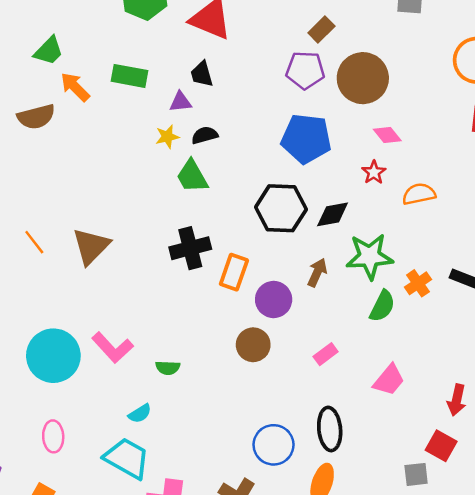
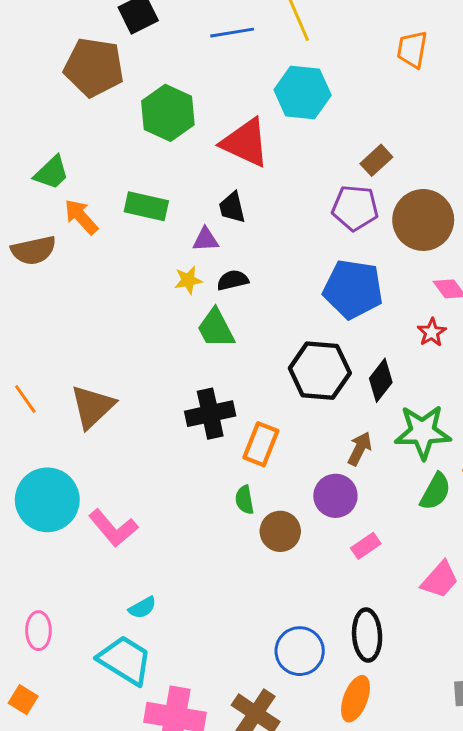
black diamond: (333, 214) -> (381, 380), turned -44
purple circle: (274, 299) -> (335, 496), moved
cyan circle: (53, 356) -> (47, 500), moved
green semicircle: (168, 368) -> (244, 500), moved, turned 75

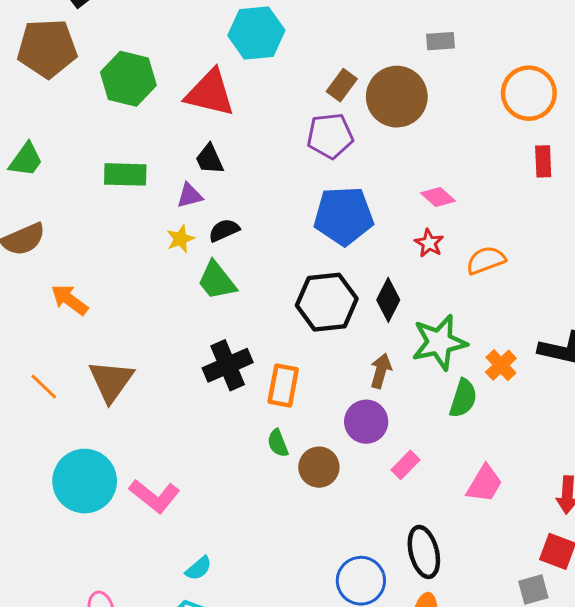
orange arrow: (81, 217) -> (69, 300), moved
brown circle: (423, 220) -> (397, 97), moved

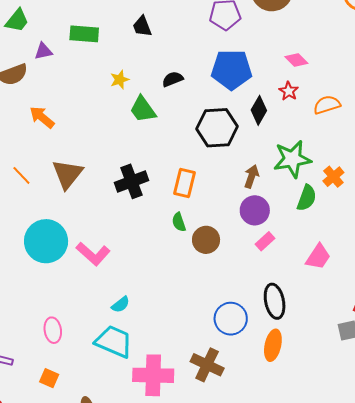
purple triangle: (190, 196) -> (43, 51), moved
black semicircle: (224, 230) -> (173, 79), moved
black diamond: (388, 300) -> (259, 110), moved
black cross: (228, 365) -> (131, 181), moved
purple circle: (366, 422) -> (255, 210), moved

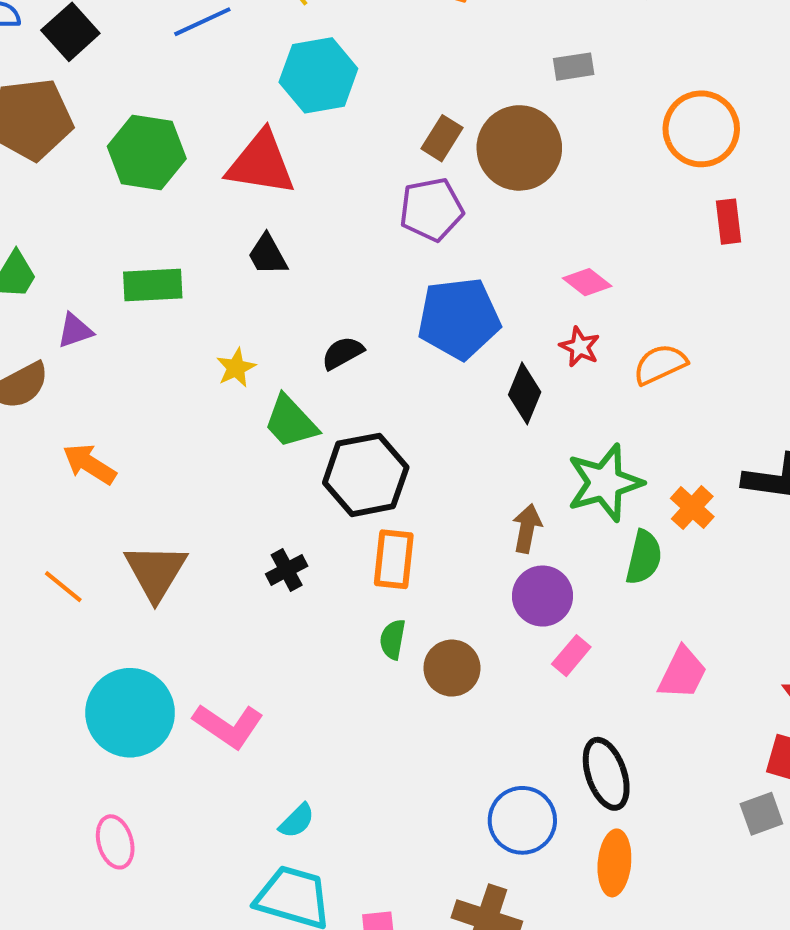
black hexagon: (217, 128) -> (366, 475), moved
black cross: (131, 181) -> (287, 570), size x0.6
green semicircle: (179, 222) -> (393, 639), turned 36
pink ellipse: (53, 330) -> (115, 842), moved

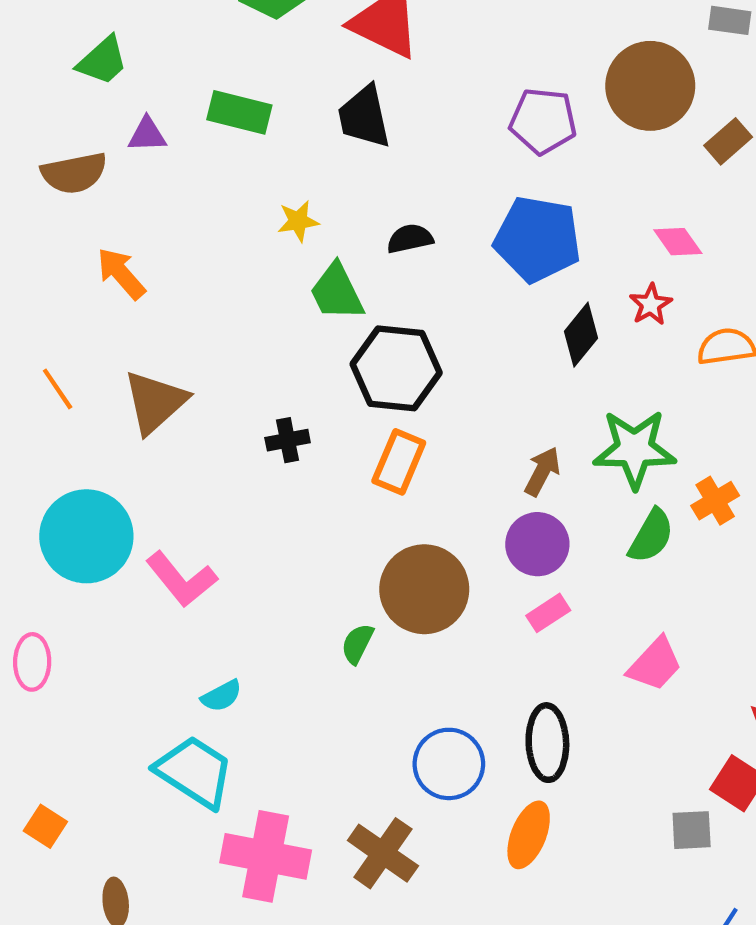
brown rectangle: (442, 138) -> (728, 141), moved
black trapezoid: (267, 255) -> (364, 117), size x1.4
green semicircle: (393, 639) -> (357, 644), moved
brown circle: (452, 668) -> (424, 589), size x1.5

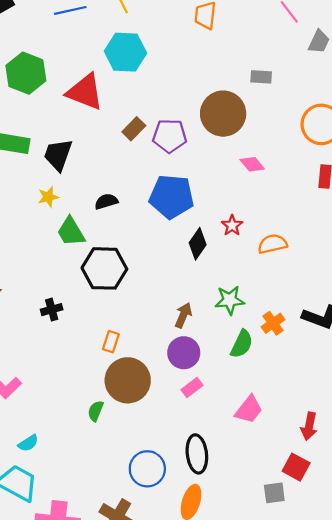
black trapezoid: (364, 117) -> (58, 155), moved, turned 36
brown rectangle: (728, 141) -> (134, 129), moved
pink diamond: (678, 242) -> (252, 164), moved
green star: (634, 449) -> (230, 300), size x0.7
orange rectangle: (399, 462) -> (111, 342), moved, size x0.7

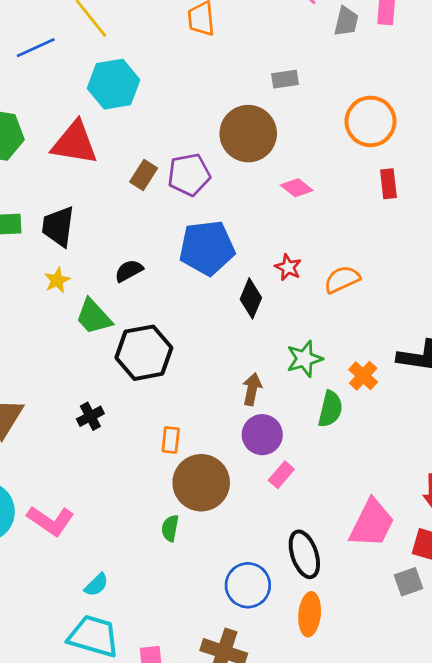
pink trapezoid: (249, 409) -> (372, 523), moved, size x1.4

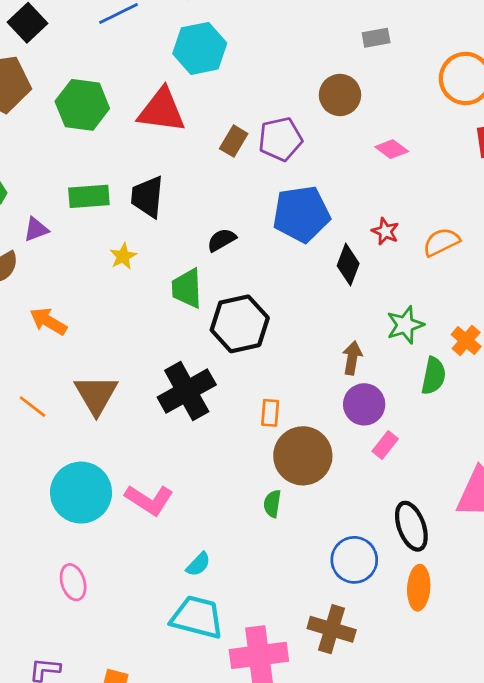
brown circle: (248, 134) -> (340, 95), size x0.7
yellow star: (57, 280) -> (123, 256), moved
green trapezoid: (94, 317) -> (187, 288), turned 42
black cross: (90, 416) -> (187, 391), size x2.0

